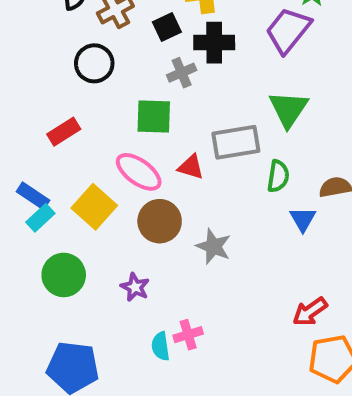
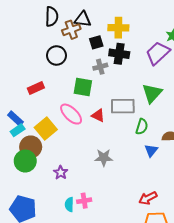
brown circle: (160, 221) -> (31, 147), moved
gray star: (213, 246) -> (104, 158), turned -30

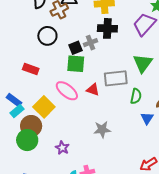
black square: (96, 42) -> (76, 48), moved
red rectangle: (36, 88) -> (31, 69), turned 49

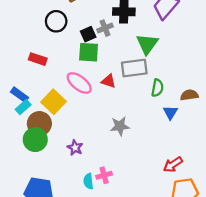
green triangle: (143, 63) -> (147, 44), moved

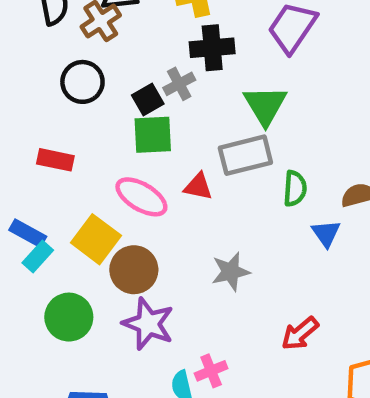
brown circle: (39, 124) -> (134, 270), moved
purple star: (75, 148) -> (148, 324), size x1.6
red arrow: (173, 165) -> (300, 334), moved

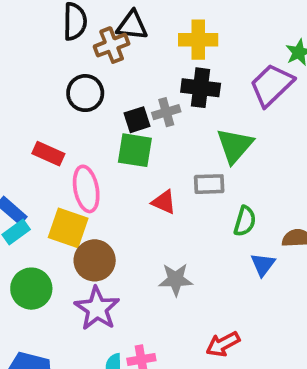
gray rectangle: (245, 155) -> (209, 184), size x0.7
pink ellipse: (141, 197) -> (86, 189), moved, turned 36
yellow square: (96, 239) -> (68, 228), turned -30

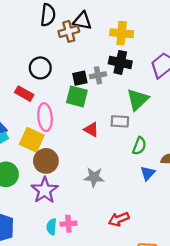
black circle: (85, 93) -> (40, 68), moved

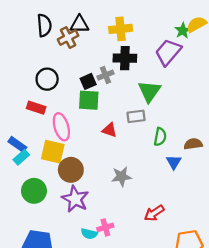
cyan semicircle: (51, 227) -> (89, 234), turned -70

